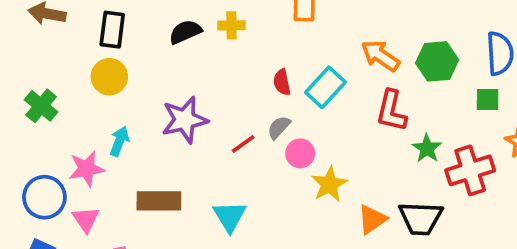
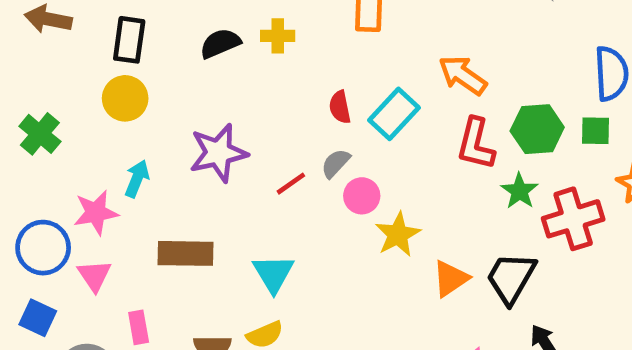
green hexagon: (437, 61) -> (537, 129), moved
black trapezoid: (421, 218) -> (511, 278), turned 117

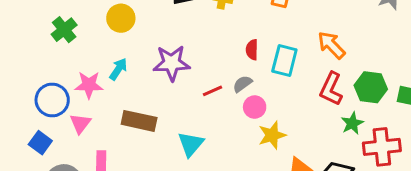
cyan rectangle: (394, 114) -> (284, 61), turned -40

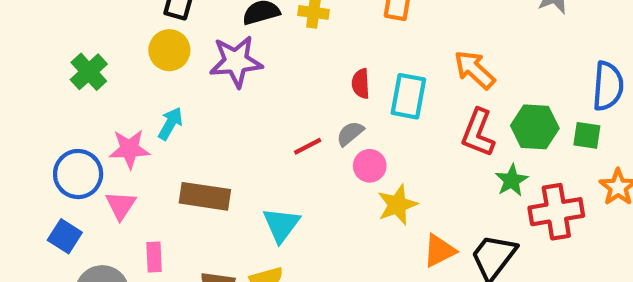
purple star: (172, 63) -> (236, 61), moved

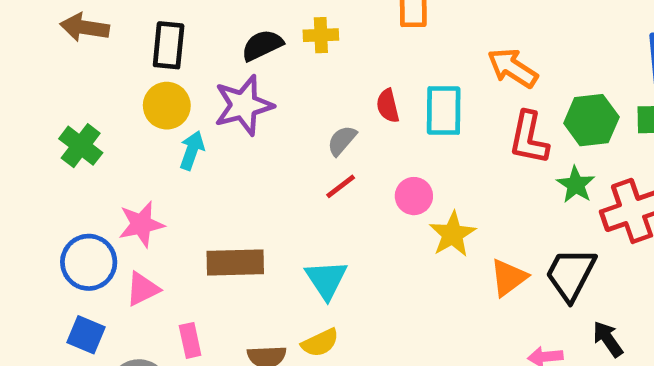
cyan arrow: (170, 124) -> (192, 150), moved
gray semicircle: (350, 133) -> (342, 141), moved
pink triangle: (121, 205) -> (143, 289), turned 40

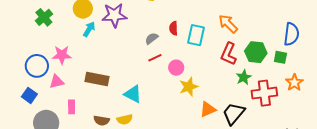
red line: (341, 186) -> (155, 58), moved
cyan triangle: (326, 279) -> (133, 94), turned -42

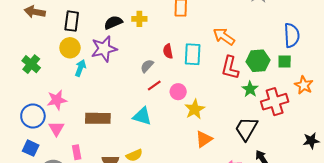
pink triangle: (57, 82) -> (56, 129), turned -35
cyan triangle: (133, 94) -> (142, 116), moved
orange triangle: (208, 109) -> (204, 139), moved

